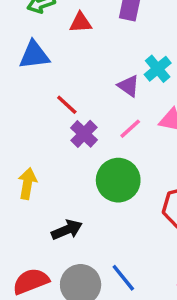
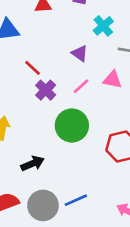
cyan cross: (158, 69) -> (103, 26), moved
blue line: (123, 278) -> (76, 200), turned -75

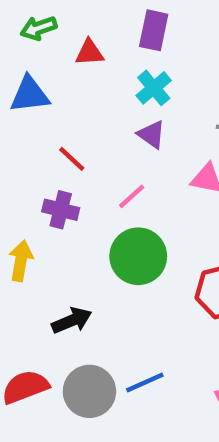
cyan cross: (103, 26) -> (154, 88), moved
pink line: (81, 86) -> (132, 196), moved
purple cross: (46, 90) -> (61, 210), moved, turned -30

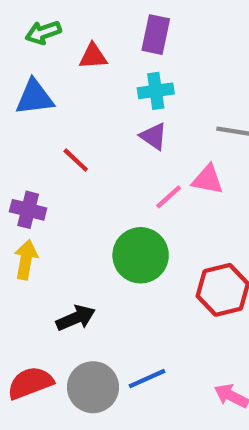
cyan cross: (154, 88) -> (156, 91), turned 32
pink line: (132, 196) -> (169, 197), moved
purple cross: (61, 210) -> (28, 210), moved

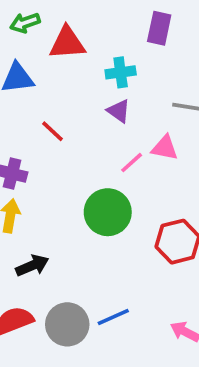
purple rectangle: (156, 35) -> (159, 28), moved
red triangle: (93, 56) -> (67, 43), size x1.5
black arrow: (76, 318) -> (32, 266), moved

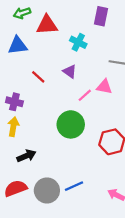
cyan cross: (121, 72) -> (78, 42), turned 35
purple triangle: (119, 111) -> (70, 71), moved

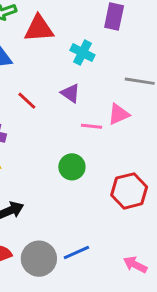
pink triangle: (104, 87) -> (119, 114), turned -35
pink line: (85, 95) -> (92, 126), turned 48
green circle: (71, 124) -> (72, 167), size x0.7

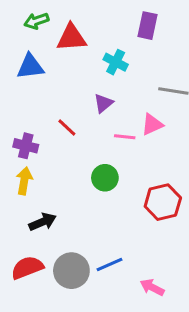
purple triangle: (70, 93) -> (103, 103), turned 45
red line: (27, 101) -> (67, 128), moved
pink arrow: (135, 265) -> (152, 287), moved

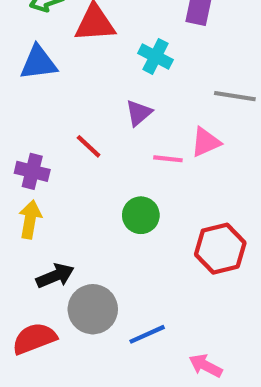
gray circle: (71, 271) -> (93, 309), moved

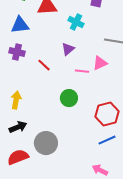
purple cross: (32, 171) -> (17, 52), moved
black arrow: (55, 276) -> (18, 127), moved
blue line: (147, 334) -> (107, 140), moved

